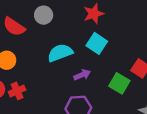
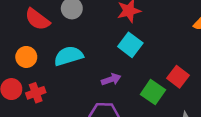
cyan semicircle: (60, 53) -> (69, 56), moved

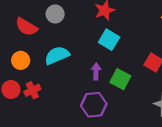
purple arrow: (111, 79) -> (96, 71), turned -63
green square: (153, 92) -> (120, 79), moved

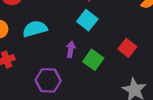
purple hexagon: (94, 105) -> (48, 80), moved

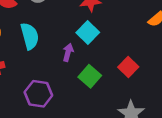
cyan semicircle: (35, 29) -> (30, 36), turned 85
purple arrow: (71, 49) -> (68, 52), moved

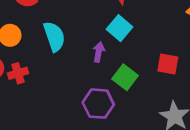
red square: (128, 67) -> (168, 64), turned -30
purple hexagon: (38, 94) -> (98, 104), moved

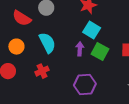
red cross: (18, 73) -> (42, 71), moved
green square: (125, 77) -> (100, 52), moved

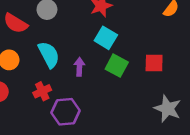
purple arrow: (80, 49) -> (79, 67), moved
purple hexagon: (85, 85) -> (66, 112), moved

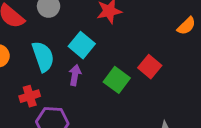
cyan square: (106, 38) -> (82, 45), moved
red square: (154, 63) -> (150, 67), moved, turned 30

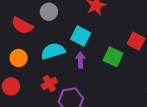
cyan semicircle: (43, 57) -> (53, 51), turned -75

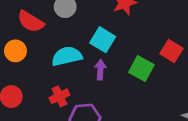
orange circle: (19, 58) -> (15, 51), moved

